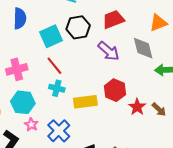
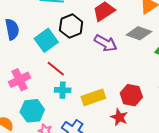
gray diamond: (143, 48) -> (139, 33), turned -45
red hexagon: (115, 90) -> (131, 95), moved
red star: (137, 107) -> (119, 117), moved

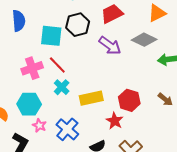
cyan square: (46, 40) -> (51, 36), turned 35
pink cross: (20, 80) -> (32, 68), moved
cyan cross: (63, 90) -> (62, 87), turned 35

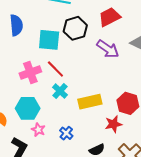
red star: (115, 121) -> (113, 124), turned 30
blue cross: (67, 129) -> (66, 133), size x0.6

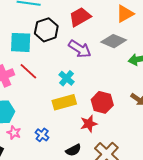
cyan cross: (60, 91) -> (67, 78), moved

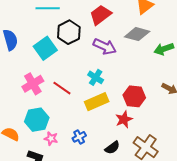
cyan square: (21, 42) -> (45, 48), turned -30
red line: (28, 71) -> (62, 88), moved
blue cross: (42, 135) -> (79, 137), turned 32

